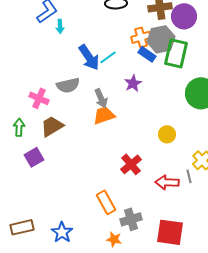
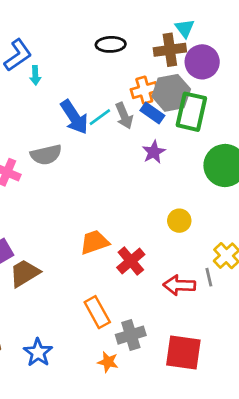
purple star: (133, 83) -> (154, 152), moved
gray arrow: (101, 98) -> (124, 116), moved
orange trapezoid: (104, 115) -> (95, 242), moved
brown trapezoid: (52, 126) -> (25, 273), moved

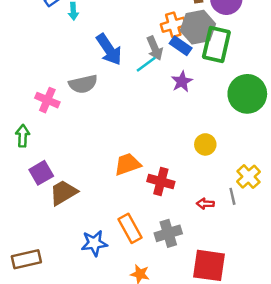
cyan line: (100, 117) -> (146, 64), moved
red cross: (131, 261) -> (161, 181), turned -35
red arrow: (179, 285) -> (205, 204), size x0.6
gray cross: (131, 335) -> (168, 233), moved
blue star: (38, 352) -> (94, 243), moved, turned 30

